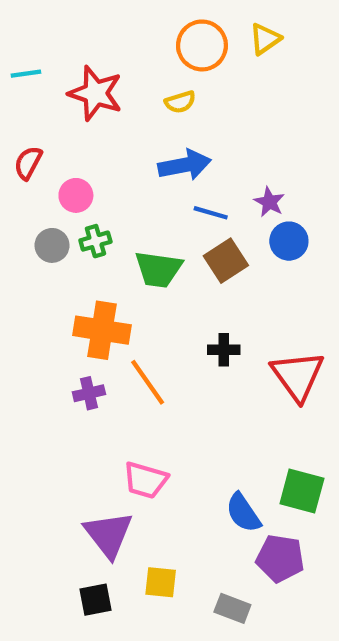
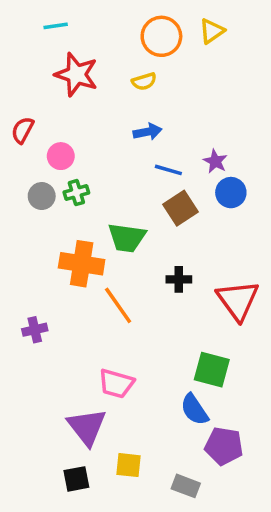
cyan line: (26, 74) -> (56, 26), moved
blue arrow: (185, 165) -> (148, 132), size x0.7
green trapezoid: (159, 269) -> (127, 238), moved
purple cross: (89, 393) -> (35, 330), moved
green square: (302, 491) -> (212, 370), moved

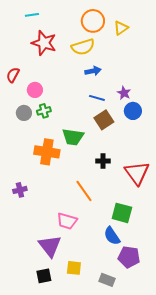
yellow triangle: (212, 31) -> (121, 28), moved
yellow semicircle: (144, 81) -> (83, 47), size x1.6
blue arrow: (148, 132) -> (93, 71), moved
orange line: (118, 305) -> (84, 191), moved

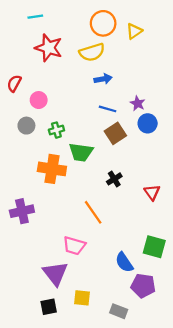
green cross: (44, 111) -> (56, 130), moved
black cross: (103, 161) -> (114, 179), turned -32
red triangle: (137, 173) -> (152, 192), size x0.6
purple cross: (20, 190) -> (22, 211), size x1.5
green square: (122, 213) -> (154, 247), moved

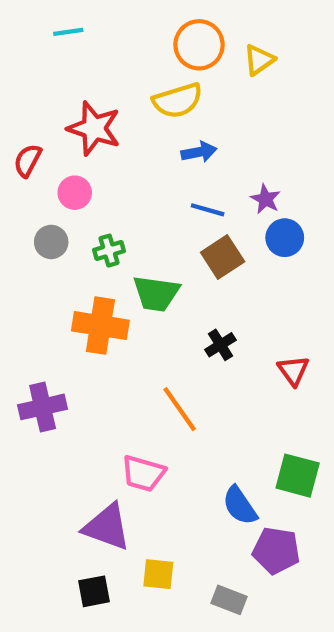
red star: (49, 48) -> (94, 128), moved
purple triangle: (55, 273) -> (107, 527), turned -32

